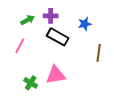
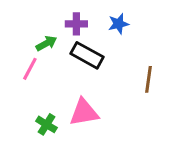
green arrow: (28, 20) -> (46, 43), moved
blue star: (85, 24) -> (118, 24), moved

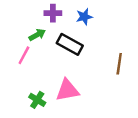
purple cross: (76, 24) -> (53, 13), moved
blue star: (118, 24) -> (84, 17), moved

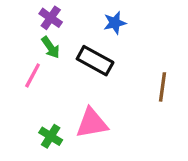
purple cross: (53, 13) -> (51, 18), moved, turned 35
green arrow: (37, 35) -> (51, 47), turned 84

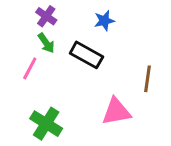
pink triangle: (92, 123) -> (116, 112), moved
green cross: (51, 136) -> (46, 124), size x1.5

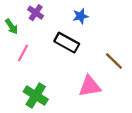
green arrow: (46, 43) -> (12, 26), moved
brown line: (148, 79) -> (114, 61), turned -54

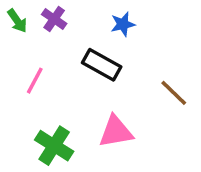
green arrow: (12, 26) -> (17, 21), moved
pink triangle: (90, 86) -> (116, 132), moved

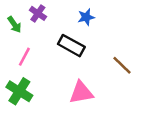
green arrow: (17, 21) -> (14, 25), moved
green cross: (54, 146) -> (19, 91), moved

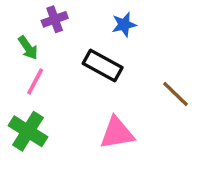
purple cross: (38, 13) -> (55, 19), turned 35
green arrow: (14, 25) -> (28, 48), moved

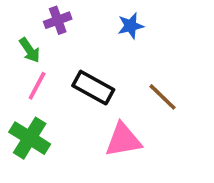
black rectangle: (103, 65) -> (93, 88), moved
brown line: (175, 94) -> (162, 97), moved

